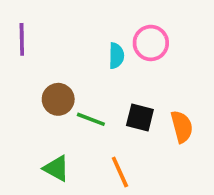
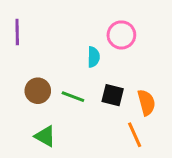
cyan semicircle: (116, 56) -> (94, 57), moved
brown circle: (58, 99) -> (38, 91), moved
orange line: (120, 172) -> (135, 135), moved

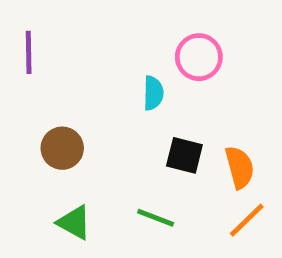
green line: (73, 97) -> (156, 218), moved
orange line: (135, 135) -> (247, 220), moved, turned 70

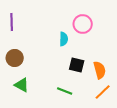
brown circle: (62, 148) -> (15, 58), moved
green triangle: (74, 222) -> (22, 85), moved

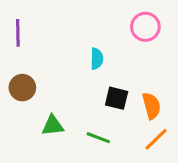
pink circle: (83, 24) -> (145, 27), moved
green triangle: (22, 85) -> (53, 126), moved, turned -35

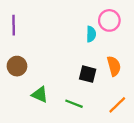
cyan semicircle: (97, 59) -> (91, 34), moved
orange semicircle: (151, 106) -> (114, 66), moved
green triangle: (53, 126) -> (40, 95), turned 30

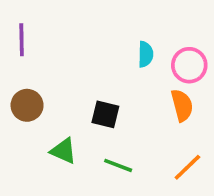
pink circle: (109, 20) -> (189, 65), moved
black square: (88, 74) -> (105, 114), moved

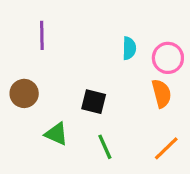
purple line: (22, 40) -> (42, 35), moved
green line: (118, 165) -> (105, 147), turned 45

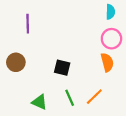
cyan semicircle: (129, 48) -> (110, 12), moved
green triangle: (56, 134) -> (40, 102), moved
orange line: (166, 148) -> (94, 97), moved

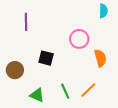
pink circle: (111, 39) -> (79, 39), moved
brown circle: (16, 62) -> (15, 70), moved
black square: (62, 68) -> (46, 58), moved

